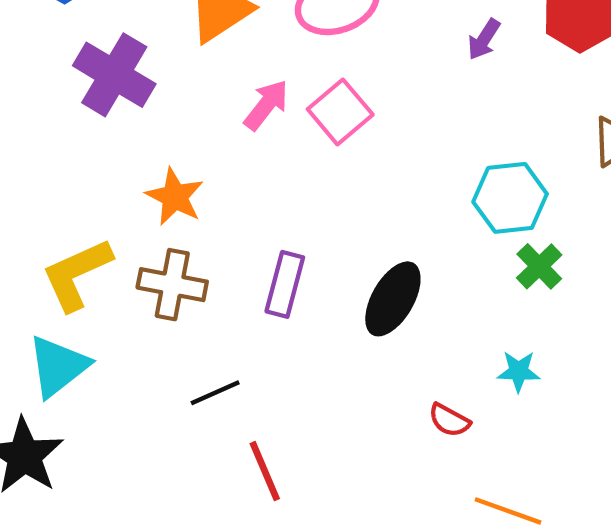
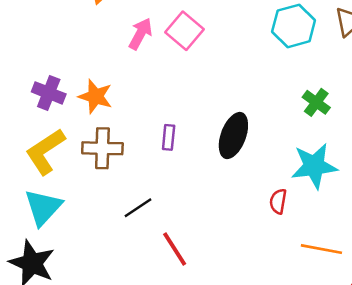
purple cross: (114, 75) -> (49, 93), moved, size x0.7
cyan hexagon: (510, 198) -> (294, 26), moved
purple rectangle: (285, 284) -> (169, 137), size x0.7
cyan star: (519, 371) -> (314, 166), size x1.8
red semicircle: (449, 420) -> (278, 201), turned 80

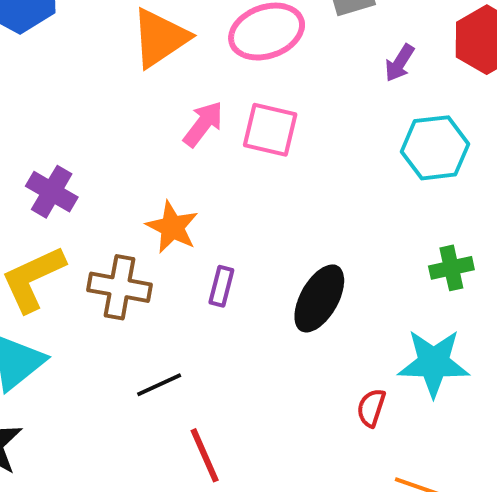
pink square: (184, 31) -> (270, 130), turned -36
orange star: (95, 96) -> (172, 227), moved
green cross: (316, 102) -> (451, 268), turned 32

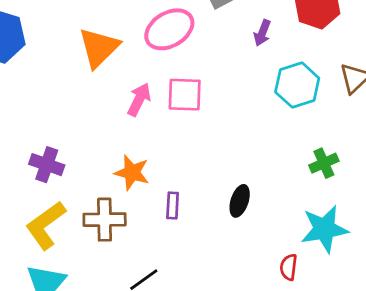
black ellipse: (319, 298) -> (240, 201), size x0.7

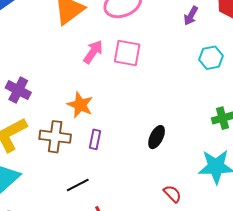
cyan hexagon: (297, 85) -> (211, 58), size x0.7
purple rectangle: (173, 206) -> (95, 139), moved
red semicircle: (289, 267) -> (172, 194), moved, turned 120

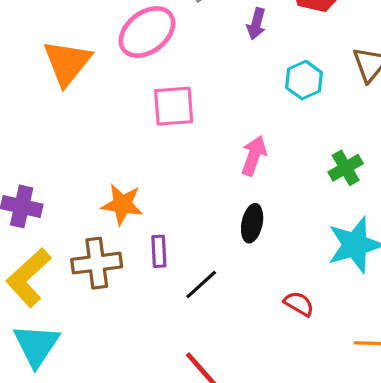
pink arrow: (93, 52) -> (254, 156), moved
black line: (78, 185) -> (201, 284), moved

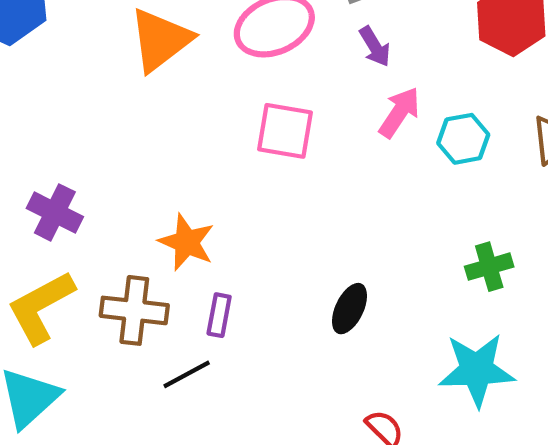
purple arrow: (256, 24) -> (375, 47), moved, turned -60
pink arrow: (254, 156) -> (399, 112), moved
black line: (201, 284) -> (187, 374), moved

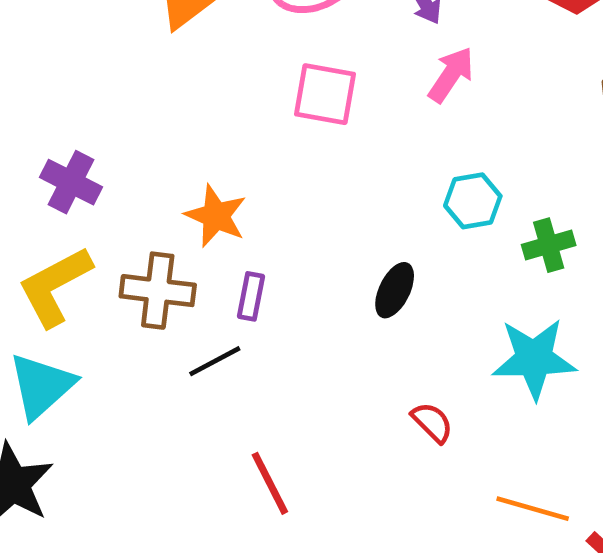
cyan hexagon: (463, 139) -> (473, 201), moved

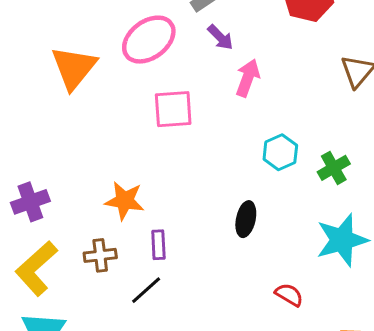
purple cross: (71, 182) -> (30, 202), turned -33
brown cross: (158, 291) -> (100, 255), size x0.7

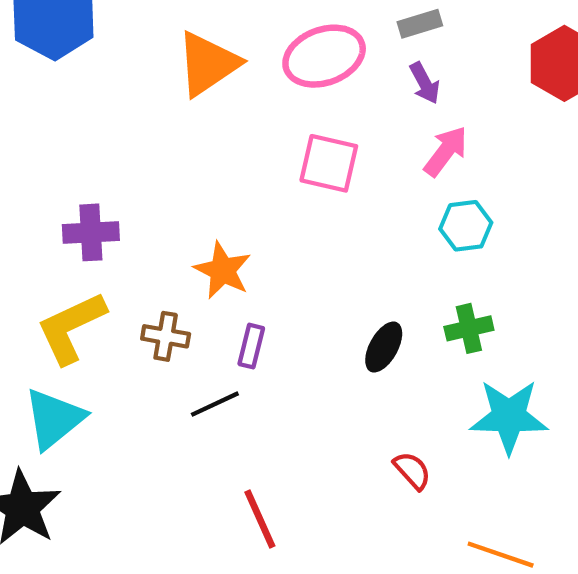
cyan hexagon: (280, 152) -> (466, 226), moved
green cross: (334, 168) -> (469, 328), moved

